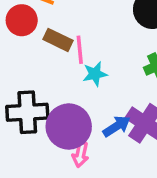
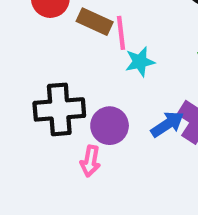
purple circle: (69, 126) -> (110, 126), size x0.7
pink arrow: (81, 154) -> (90, 161), moved

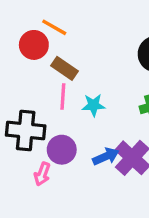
pink line: (121, 33) -> (63, 97), moved

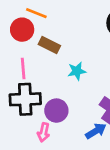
pink line: (63, 97) -> (23, 68), moved
blue arrow: (106, 156) -> (96, 131), moved

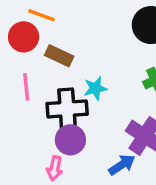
black cross: (25, 99) -> (67, 109), moved

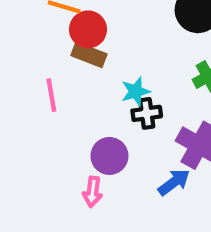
red circle: (24, 37) -> (88, 29), moved
black cross: (67, 109) -> (147, 113), moved, size x0.6

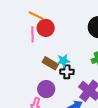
brown rectangle: (89, 55) -> (50, 63), moved
pink line: (51, 95) -> (32, 34), moved

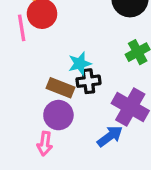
brown rectangle: (50, 63) -> (60, 88), moved

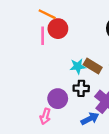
black cross: (88, 81) -> (81, 88), moved
brown rectangle: (60, 88) -> (93, 66), moved

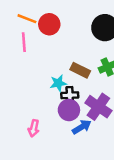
red circle: (58, 29) -> (49, 24), moved
cyan star: (78, 66) -> (58, 83), moved
purple circle: (58, 99) -> (69, 110), moved

